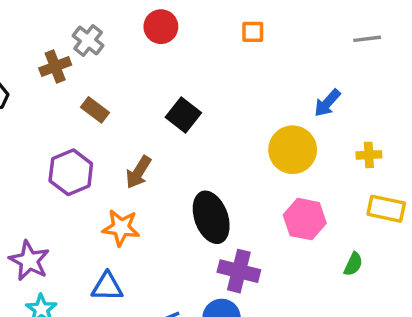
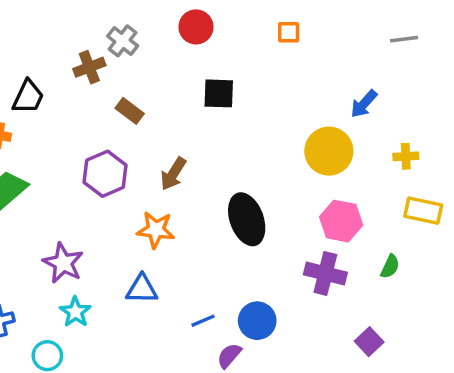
black square: (183, 115) -> (219, 93), moved, turned -36
purple cross: (239, 271) -> (325, 273), moved

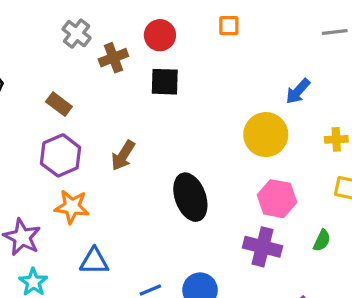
red circle: (196, 27) -> (160, 35), moved
brown cross: (89, 67) -> (113, 58), moved
brown rectangle: (130, 111) -> (59, 104), moved
orange star: (156, 230) -> (72, 207), moved

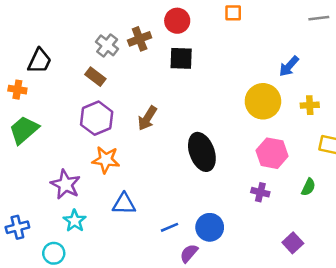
gray cross: (77, 34) -> (107, 45), moved
yellow cross: (336, 139) -> (310, 105), moved
purple cross: (263, 247) -> (260, 192), size x0.6

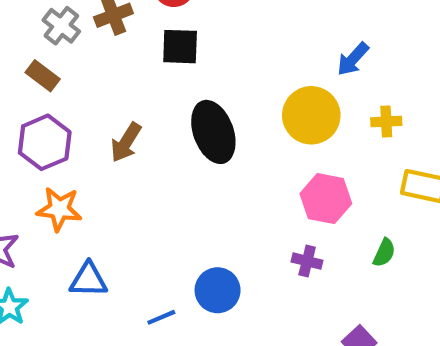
black ellipse: (202, 152) -> (213, 132), moved
blue circle: (210, 227) -> (218, 290), moved

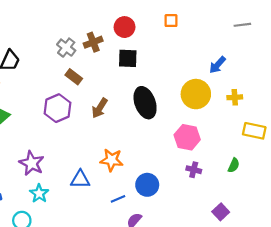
brown rectangle: (43, 76) -> (74, 77), moved
pink hexagon: (326, 199) -> (187, 137), moved
orange star: (59, 209) -> (112, 160), moved

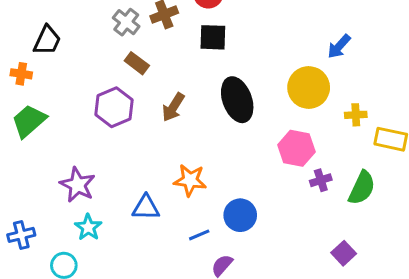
yellow cross: (235, 97) -> (356, 115), moved
green semicircle: (234, 165) -> (362, 188), size x1.6
purple cross: (194, 170) -> (321, 180), moved, turned -32

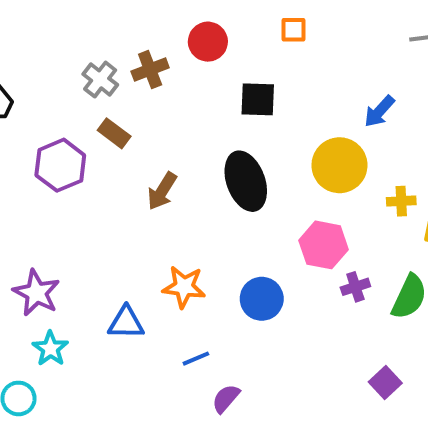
black square: (213, 37) -> (258, 99), moved
purple hexagon: (114, 107) -> (60, 165), moved
blue circle: (240, 215) -> (262, 299), moved

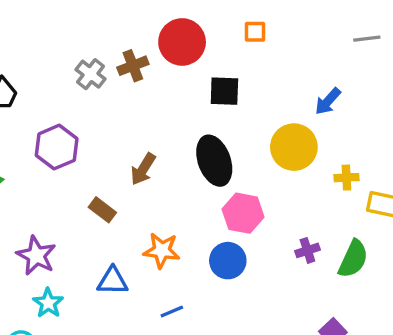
red circle: (208, 42) -> (182, 42), size x1.4
brown rectangle: (114, 133) -> (102, 210), moved
pink hexagon: (324, 245) -> (243, 213), moved

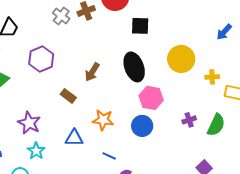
blue arrow: (328, 101) -> (224, 32), moved
blue line: (172, 311) -> (109, 156), turned 48

